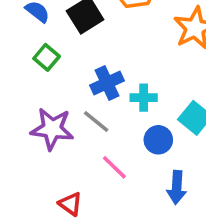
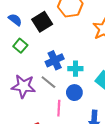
blue circle: (158, 140) -> (74, 93), moved
pink line: (114, 167) -> (59, 108), turned 49

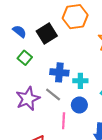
blue cross: (55, 60) -> (59, 72), turned 30
purple star: (23, 86) -> (28, 99), turned -30

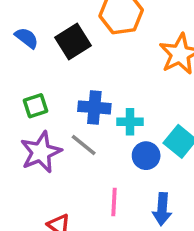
green square: (25, 58) -> (36, 106), moved, turned 32
blue circle: (79, 105) -> (146, 156), moved
pink line: (64, 121) -> (114, 202), moved

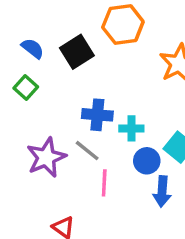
green square: (36, 106) -> (26, 88), moved, turned -30
pink line: (114, 202) -> (104, 183), moved
blue arrow: (162, 209) -> (162, 191), moved

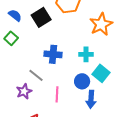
cyan cross: (131, 128) -> (86, 54), moved
gray line: (87, 151) -> (36, 75), moved
purple star: (46, 157) -> (24, 91), moved, size x0.7

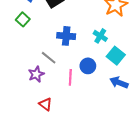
cyan cross: (86, 54) -> (100, 36), turned 32
blue circle: (82, 81) -> (88, 66), moved
blue arrow: (91, 99) -> (119, 82), moved, turned 108

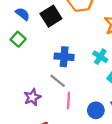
gray line: (49, 58) -> (58, 81), moved
blue circle: (88, 66) -> (96, 110), moved

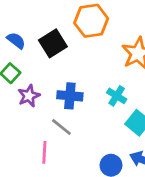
purple star: (32, 97) -> (29, 96), moved
pink line: (68, 100) -> (44, 152), moved

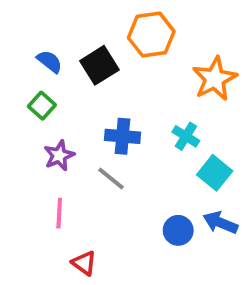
purple star: (29, 96) -> (59, 155), moved
pink line: (44, 152) -> (59, 213), moved

